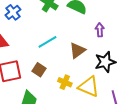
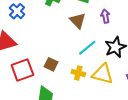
cyan line: (48, 42) -> (87, 48), moved
brown triangle: (77, 50) -> (78, 21), moved, turned -30

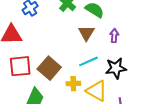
brown square: (51, 64) -> (49, 68), size x1.6
yellow cross: (78, 73) -> (73, 84), turned -32

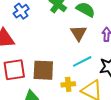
brown square: (49, 68) -> (43, 70), turned -35

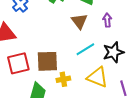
yellow cross: (68, 84) -> (63, 79), moved

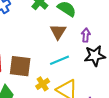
black star: (113, 52) -> (95, 56), moved
yellow cross: (63, 79) -> (43, 84), moved, turned -32

